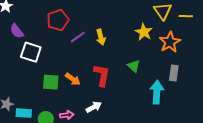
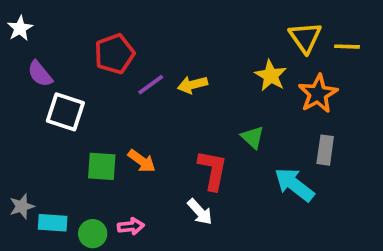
yellow arrow: (101, 37) -> (193, 85), turned 91
red L-shape: (102, 75) -> (213, 170), moved
cyan arrow: (157, 92) -> (294, 185), turned -55
white arrow: (94, 107) -> (200, 212), moved, turned 77

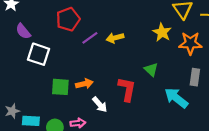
orange star: (318, 94) -> (190, 43), turned 30
orange arrow: (142, 161) -> (84, 84), turned -49
white arrow: (200, 212) -> (100, 104), moved

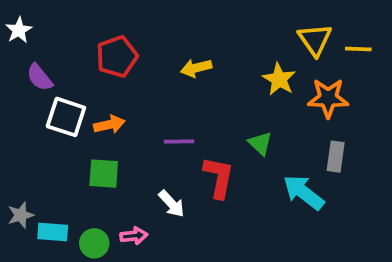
purple line: (90, 38) -> (179, 141), moved, turned 35
yellow arrow: (115, 38) -> (196, 68), moved
orange arrow: (84, 84) -> (109, 124), moved

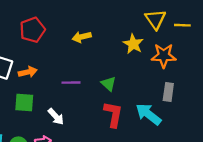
green triangle: (260, 143) -> (109, 84), moved
red L-shape: (219, 177) -> (113, 114), moved
white arrow: (172, 204) -> (56, 117), moved

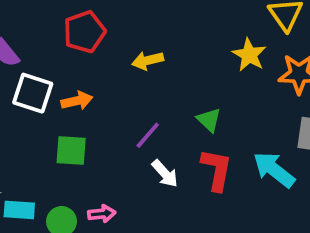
yellow arrow: (82, 37) -> (148, 61), moved
purple line: (71, 83) -> (148, 135), moved, turned -48
white arrow: (56, 117) -> (165, 174), moved

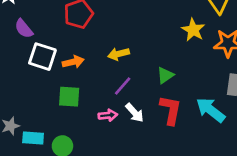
yellow arrow: (148, 61) -> (119, 54), moved
green triangle: (209, 120) -> (165, 75), turned 42
pink arrow: (102, 214) -> (108, 115), moved

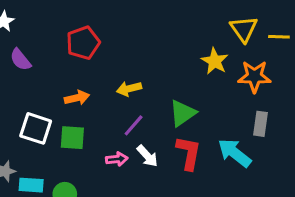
white square: (42, 57) -> (36, 128), moved
green triangle: (165, 75) -> (183, 113), size x1.4

